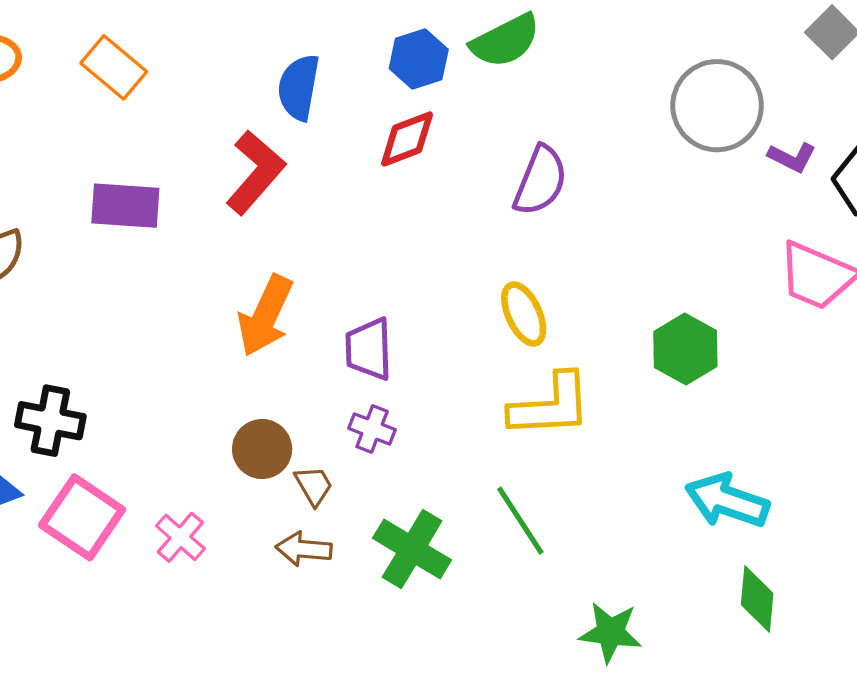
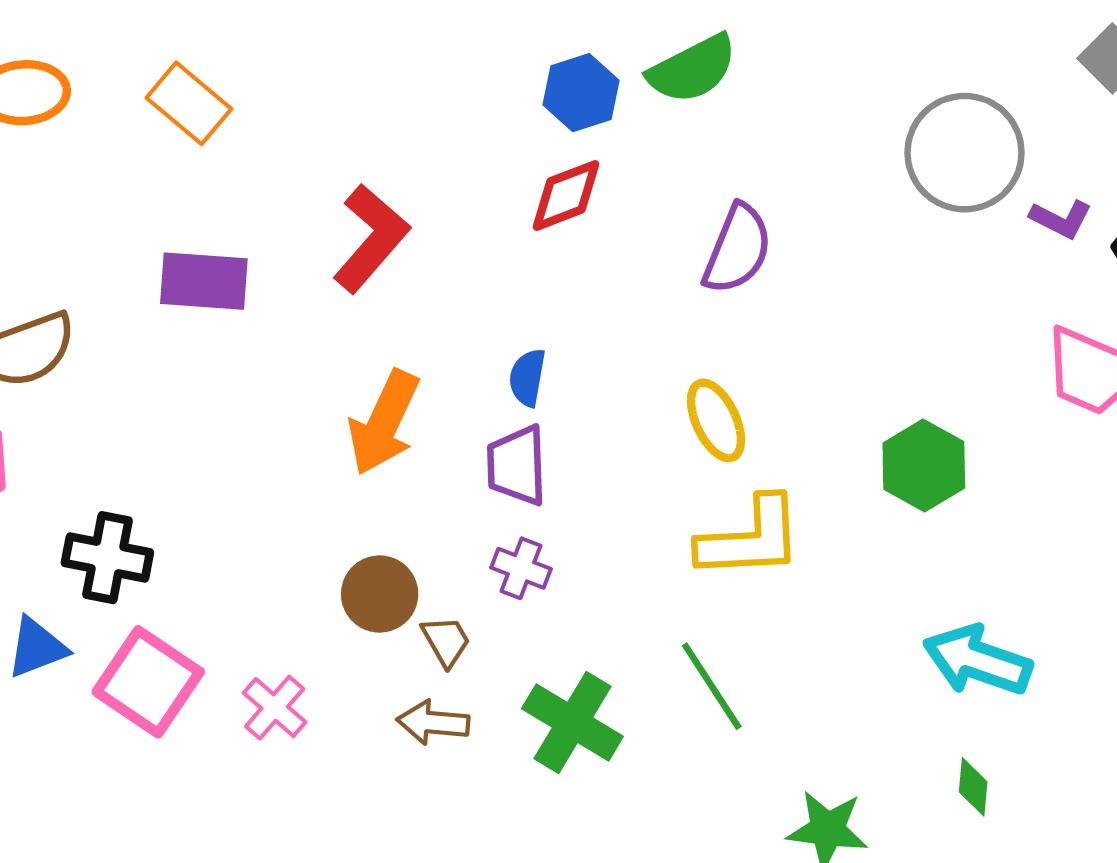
blue semicircle: (299, 87) -> (527, 378), moved, size x0.7
green diamond: (757, 599) -> (973, 787), moved, size x0.7

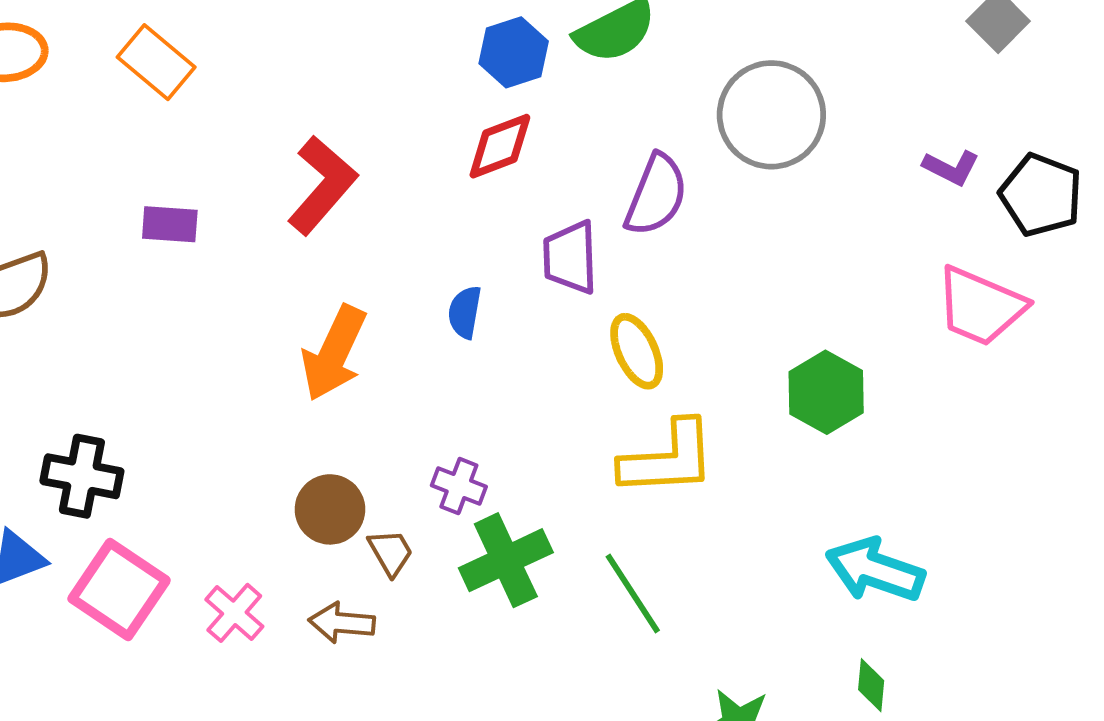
gray circle: (965, 153) -> (771, 115), moved
purple rectangle: (204, 281) -> (170, 224), size x0.7
purple trapezoid: (517, 465) -> (570, 257), moved
brown arrow: (433, 723) -> (342, 623), moved
green cross: (572, 723) -> (506, 560), moved, turned 34

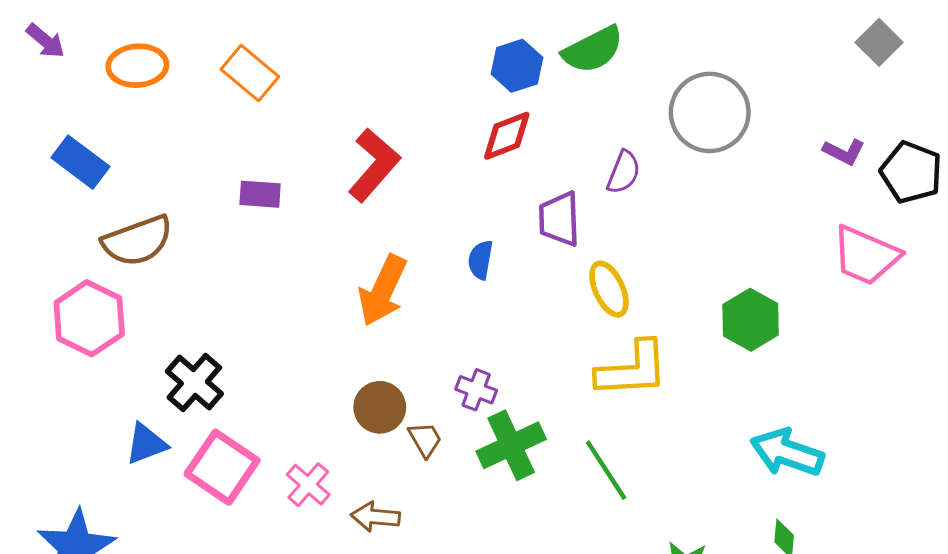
purple semicircle: (656, 195) -> (624, 172), size x0.7
black cross: (82, 476) -> (194, 382), turned 30
brown arrow: (342, 623) -> (375, 517), moved

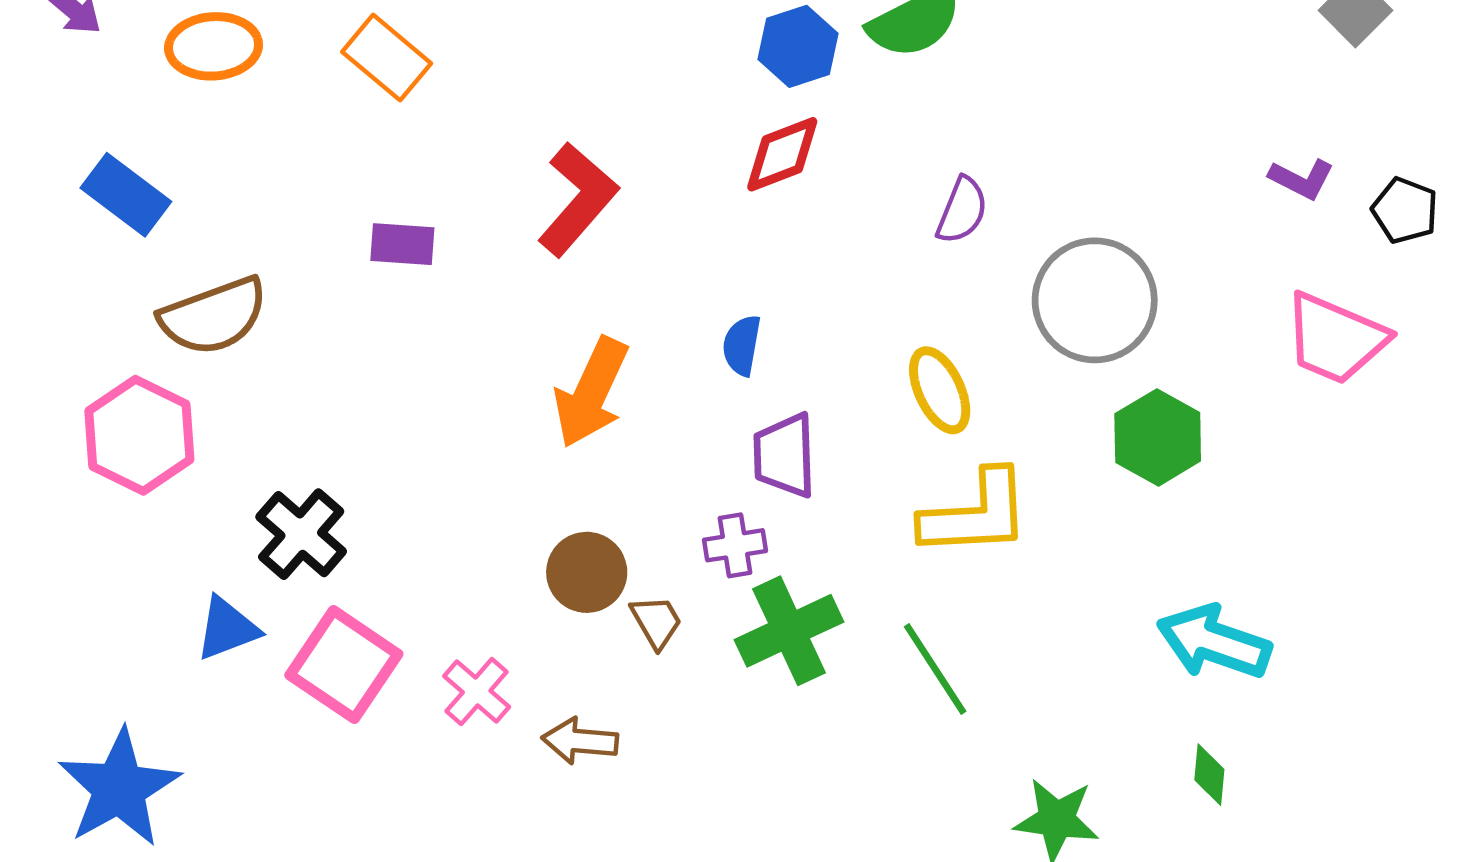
gray circle: (710, 112) -> (1095, 300), moved
black pentagon: (911, 172) -> (1405, 210), size x0.7
purple trapezoid: (559, 219) -> (785, 455), moved
purple cross: (476, 390) -> (735, 545), turned -30

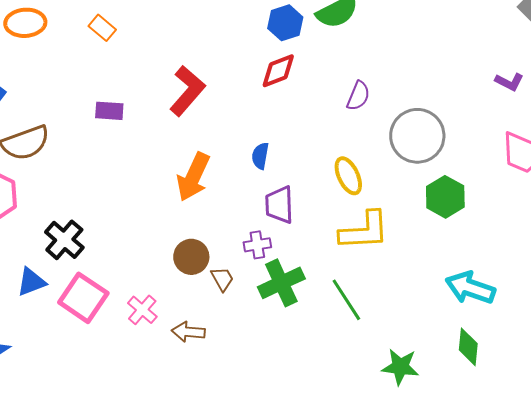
orange rectangle: (387, 58) -> (102, 28), size x0.7
green diamond: (1209, 775) -> (468, 347), size x1.4

